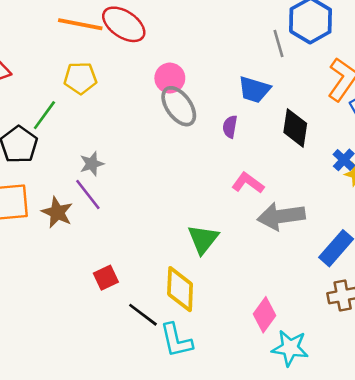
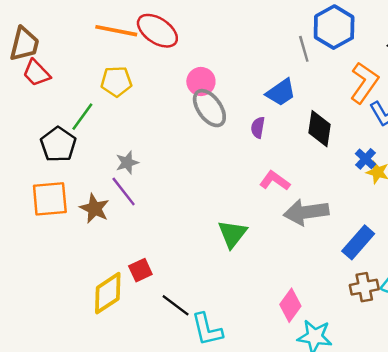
blue trapezoid: (254, 90) -> (281, 92), turned -52
yellow diamond: (180, 289) -> (108, 293), moved, turned 54

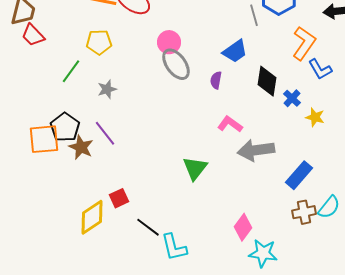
black pentagon: (58, 144) -> (65, 127), moved
blue cross: (365, 159) -> (292, 98), moved
gray star: (127, 163) -> (107, 89), moved

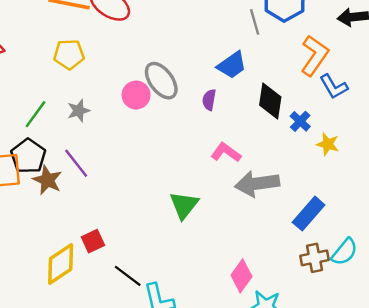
pink circle: (169, 42) -> (136, 95), moved
green line: (71, 71) -> (35, 114), moved

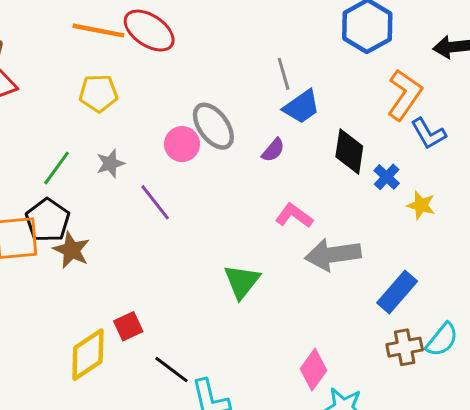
gray line: (255, 22) -> (284, 74), moved
purple semicircle: (209, 100) -> (273, 150), turned -150
purple line: (76, 163) -> (155, 202), moved

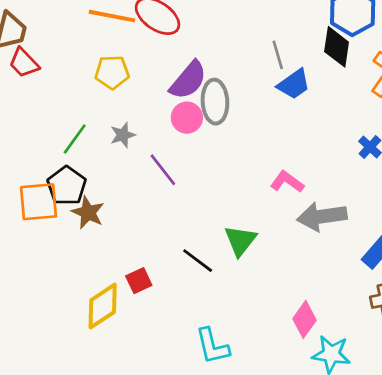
gray ellipse: (213, 126) -> (215, 102), turned 33
purple semicircle: (273, 150) -> (188, 80), moved, size x1.8
black diamond: (349, 152) -> (337, 47), moved
black line: (172, 370) -> (198, 261), moved

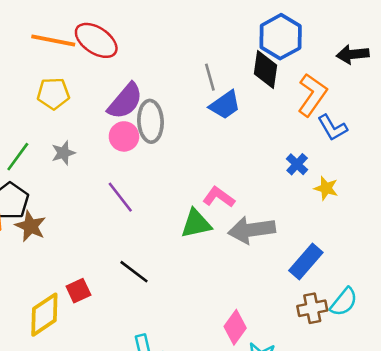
purple line: (163, 170) -> (120, 197), moved
green triangle: (240, 241) -> (196, 224), moved, turned 40

